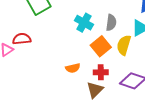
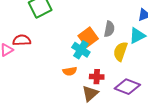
cyan cross: (84, 23) -> (81, 50), moved
orange square: (101, 46) -> (88, 37), moved

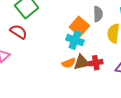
red semicircle: (22, 40) -> (18, 32), moved, turned 48
brown triangle: (90, 93) -> (82, 62), moved, turned 42

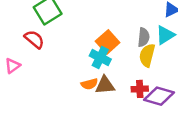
gray semicircle: (98, 14) -> (144, 37), moved
red cross: (96, 63) -> (140, 89), moved

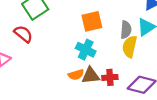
orange square: (108, 42) -> (92, 21), moved, turned 30
red cross: (140, 89) -> (110, 77), moved

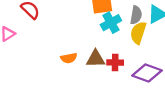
cyan cross: (86, 50) -> (111, 23), moved, turned 30
orange semicircle: (76, 75) -> (69, 58), moved

